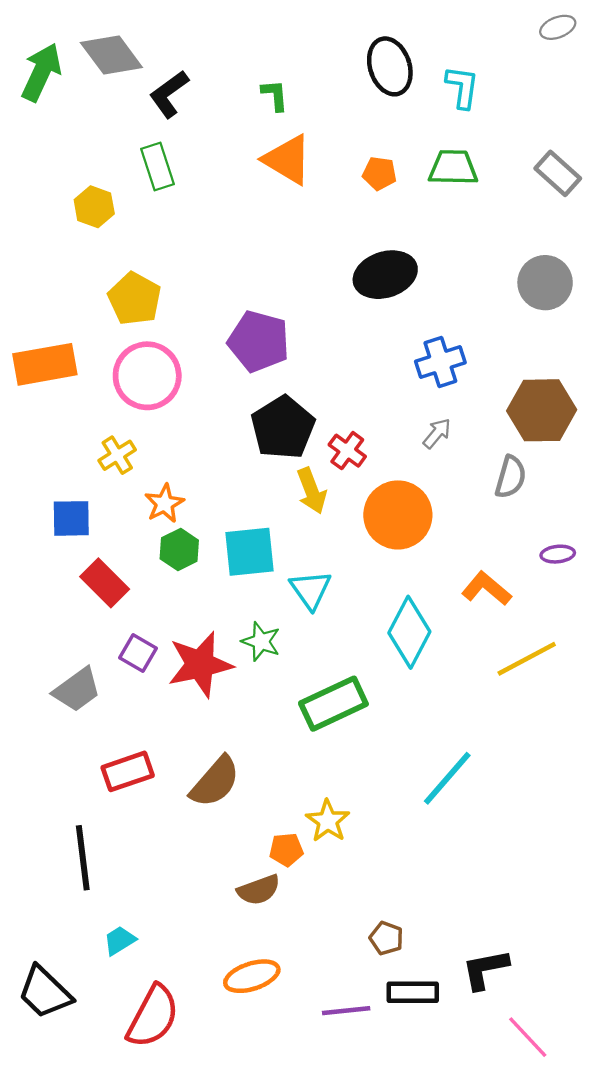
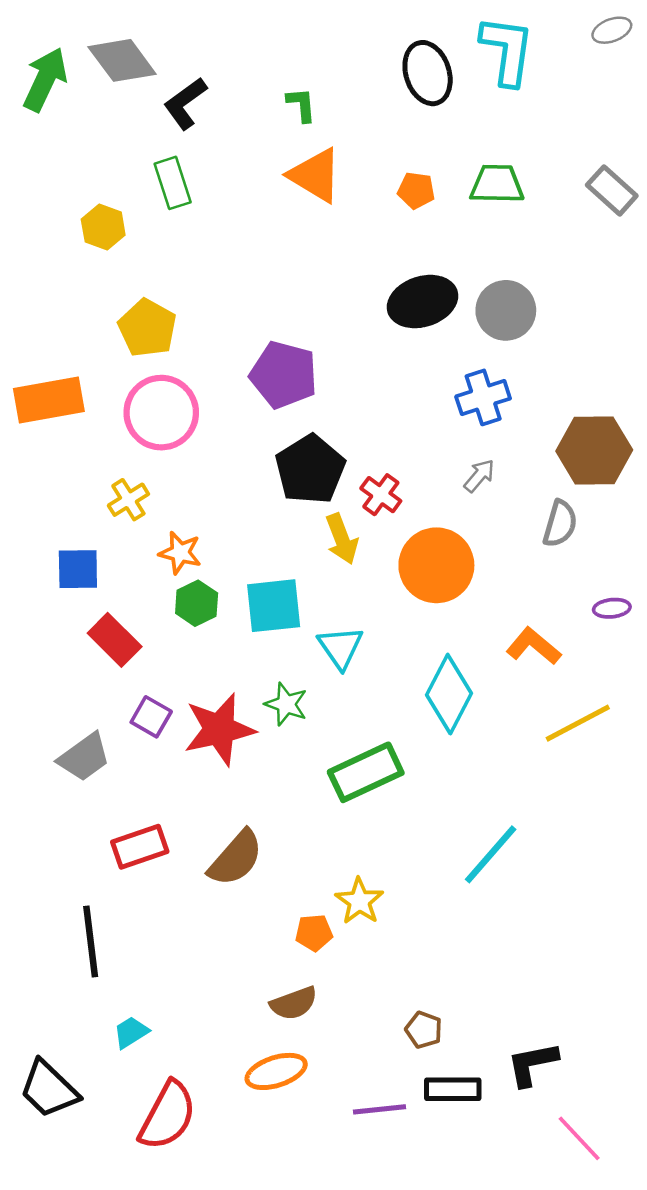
cyan L-shape: (462, 87) -> (507, 50), moved, size x1.5
gray circle: (545, 283) -> (506, 310), moved
orange star: (164, 503) -> (180, 553), turned -30
brown semicircle: (259, 890) -> (294, 1003), moved

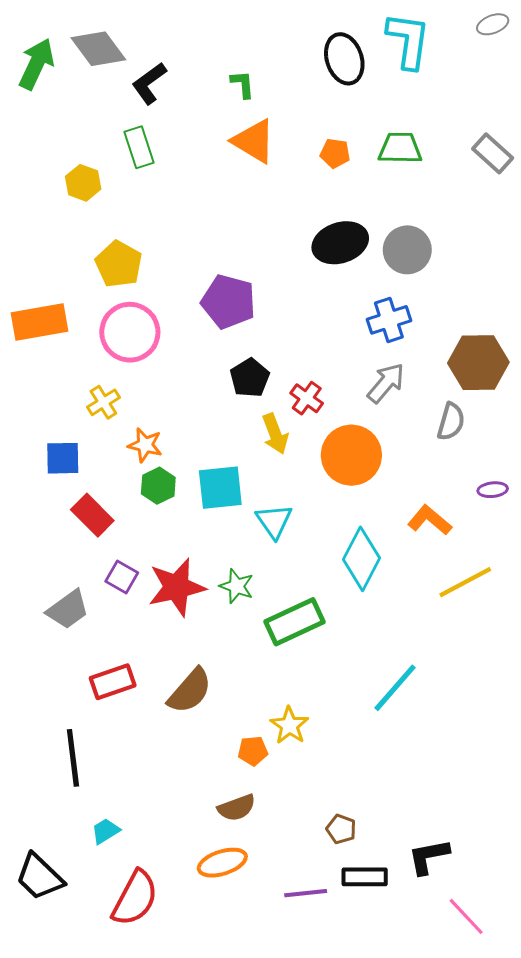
black pentagon: (310, 469) -> (250, 378), size x0.7
gray arrow: (479, 476) -> (386, 383), size x1.5
green star: (286, 704) -> (237, 586), moved

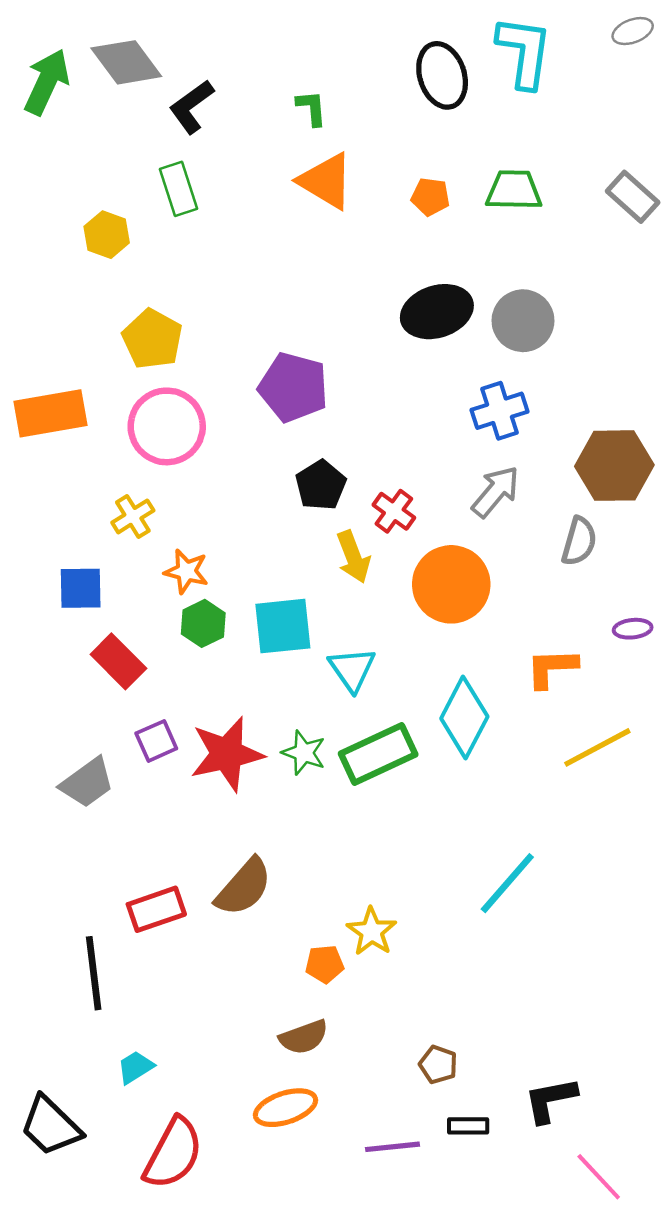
orange L-shape: (430, 520) -> (552, 668), turned -42
purple square: (122, 577) -> (156, 741), turned 36
green rectangle: (294, 622) -> (378, 754), moved
red rectangle: (113, 682) -> (156, 909), moved
black rectangle: (365, 877) -> (468, 1126), size x0.7

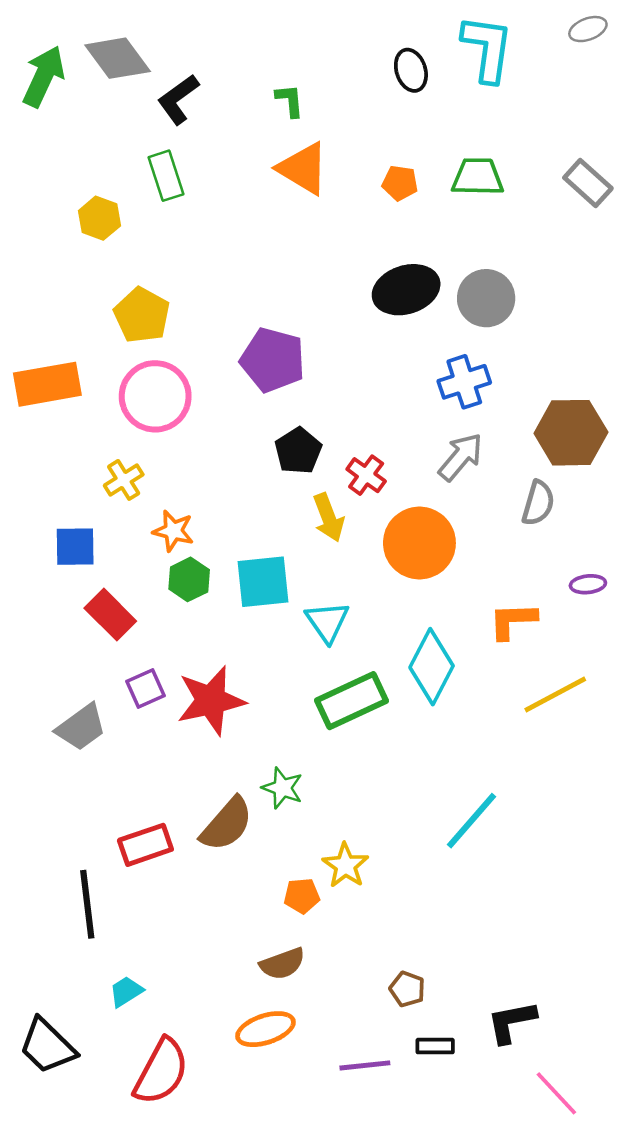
black ellipse: (442, 75) -> (411, 70), size x0.7
green star: (304, 753) -> (282, 788), moved

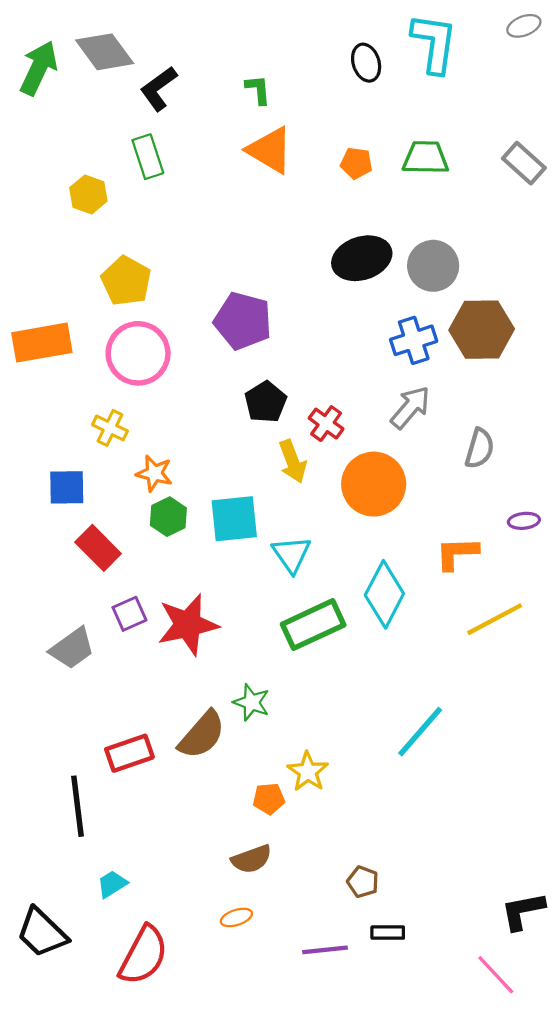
brown hexagon: (571, 433) -> (482, 330), moved
yellow cross: (124, 480) -> (110, 428), turned -32
black L-shape: (512, 1022) -> (523, 911), moved
orange ellipse: (265, 1029) -> (236, 917), size x0.6

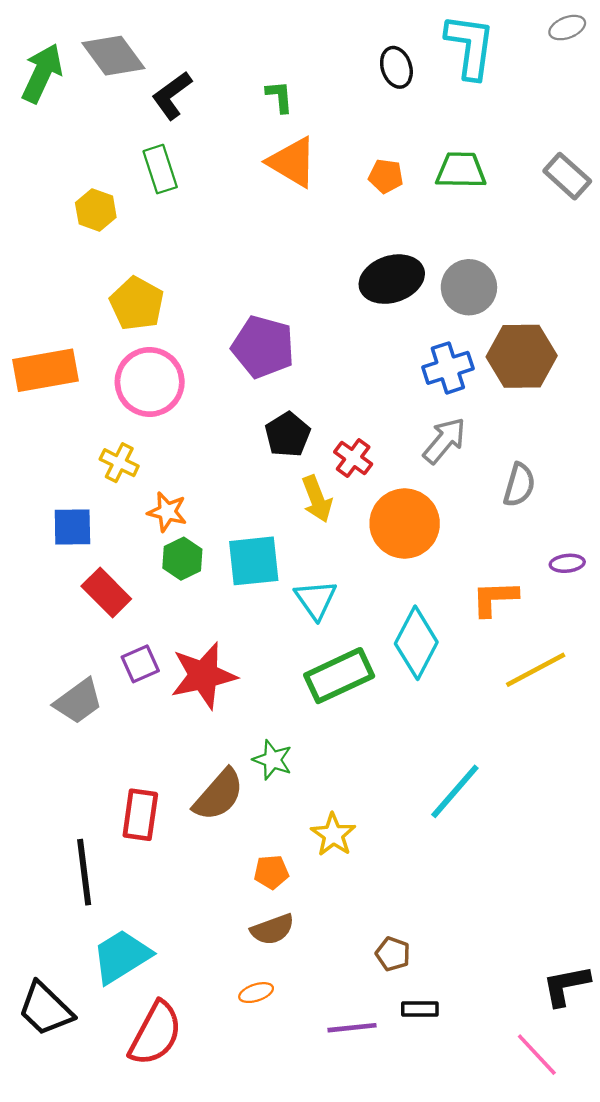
red rectangle: (129, 753) -> (140, 815), turned -63
orange pentagon: (269, 799) -> (271, 872), moved
cyan trapezoid: (112, 884) -> (122, 956), size x1.8

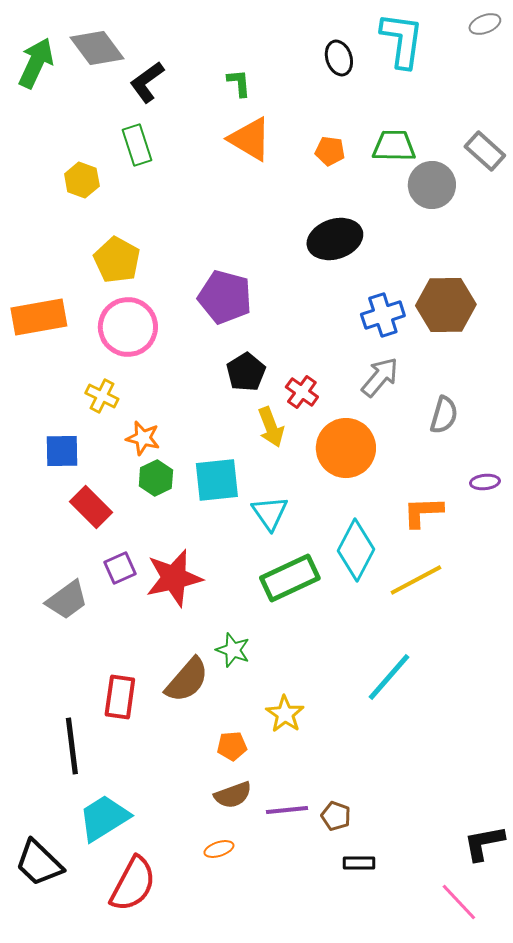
gray circle: (469, 287) -> (432, 185), moved
yellow line: (536, 670) -> (416, 580), moved
purple line: (352, 1028) -> (287, 810), moved

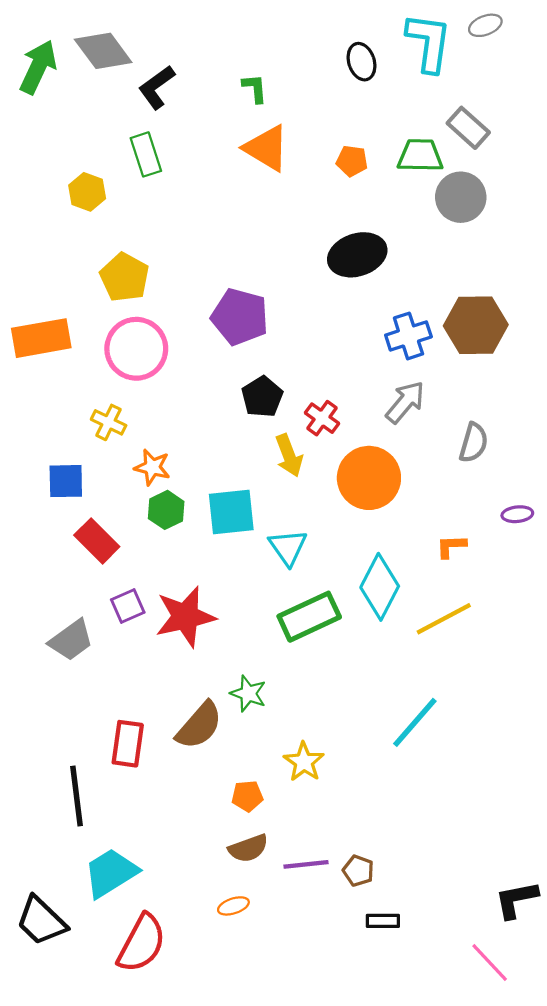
gray ellipse: (485, 24) -> (485, 25), moved
gray rectangle: (485, 151) -> (468, 128), moved
orange L-shape: (423, 512) -> (451, 546), size x0.7

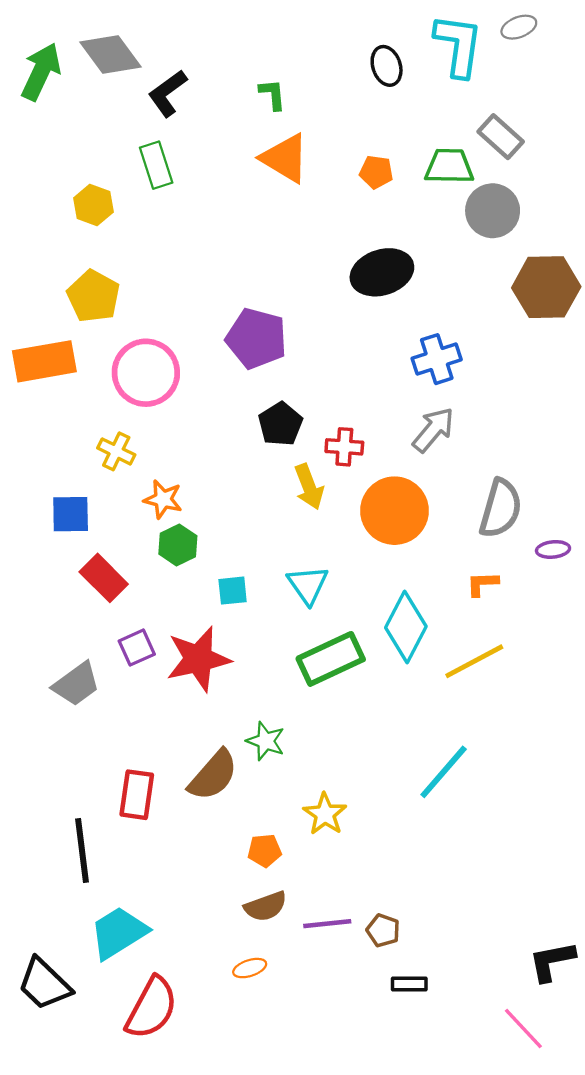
yellow pentagon: (125, 277) -> (93, 296), moved
brown hexagon: (476, 325) -> (546, 287), moved
red cross: (322, 418) -> (344, 447), turned -32
gray semicircle: (474, 443) -> (501, 508), moved, size x1.4
cyan square: (231, 512) -> (233, 591), moved, size x0.6

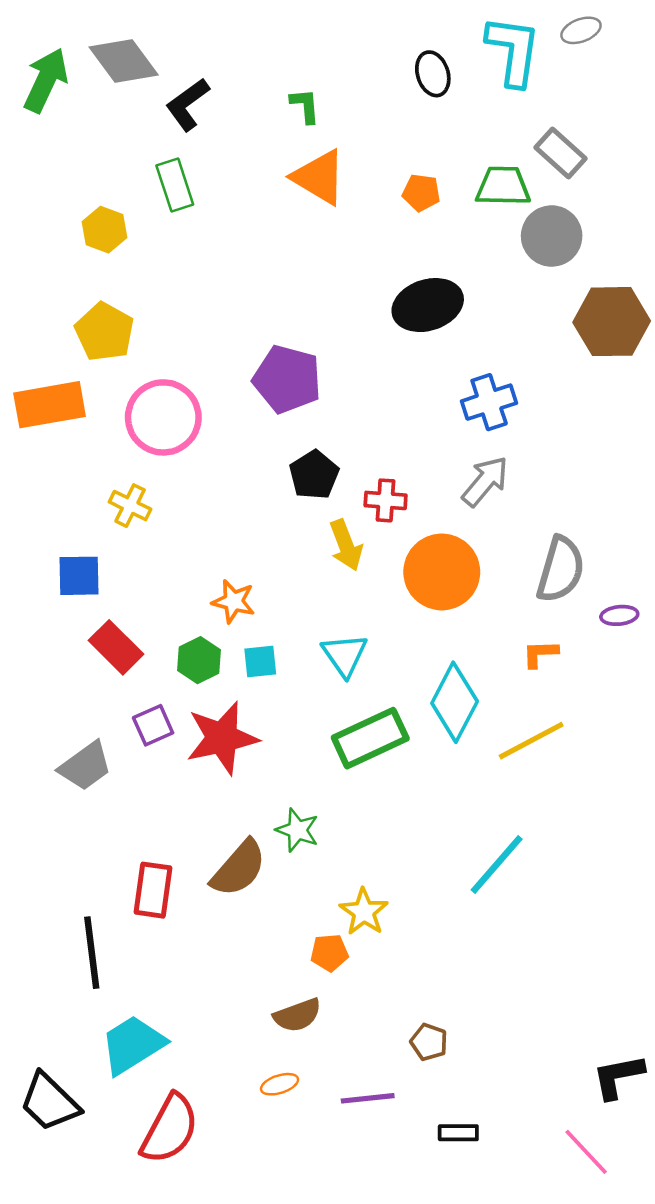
orange star: (163, 499) -> (234, 601), moved
green hexagon: (178, 545) -> (199, 660), moved
orange pentagon: (264, 851) -> (329, 953), moved
purple line: (327, 924) -> (368, 1098), moved
black rectangle: (409, 984) -> (458, 1133), moved

